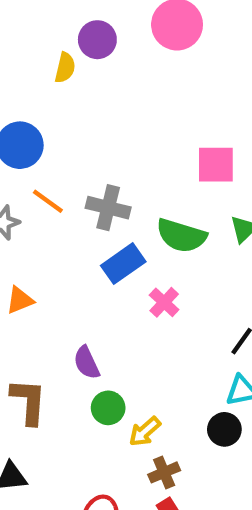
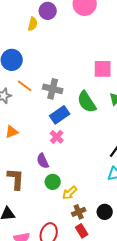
green semicircle: (181, 236) -> (87, 102), turned 40
pink cross: (164, 302) -> (57, 137), moved
black circle: (224, 429) -> (105, 212), moved

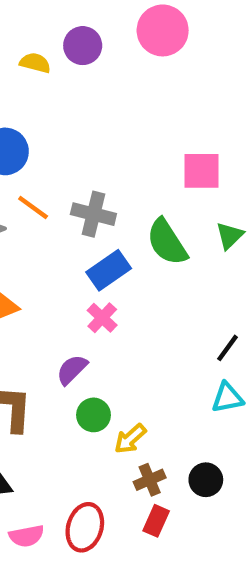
yellow semicircle: (33, 24) -> (35, 63), moved, turned -88
purple semicircle: (43, 161) -> (72, 370), turned 70
red rectangle: (82, 231) -> (156, 521), turned 56

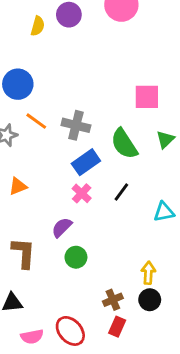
yellow semicircle: (35, 63) -> (38, 26), turned 90
black line: (227, 348) -> (121, 192), moved
cyan triangle: (227, 398) -> (164, 212), moved
yellow arrow: (130, 439) -> (148, 273), moved, turned 135
red ellipse: (85, 527) -> (70, 331), turned -60

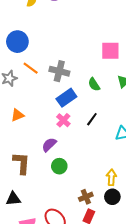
green semicircle: (124, 144) -> (94, 84), size x0.6

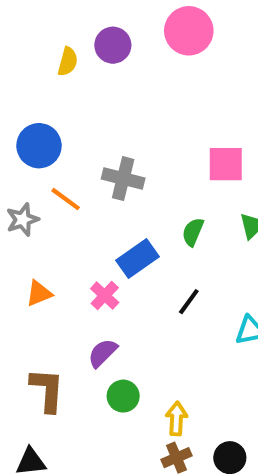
gray cross: (59, 71) -> (123, 179), moved
green semicircle: (94, 84) -> (193, 232), turned 56
pink cross: (63, 120) -> (105, 296), moved
yellow arrow: (111, 177) -> (176, 419), moved

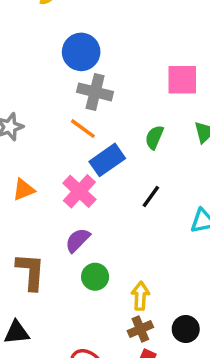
blue circle: (39, 146) -> (81, 52), moved
orange line: (66, 199) -> (83, 129), moved
pink cross: (105, 296) -> (79, 191), size x1.4

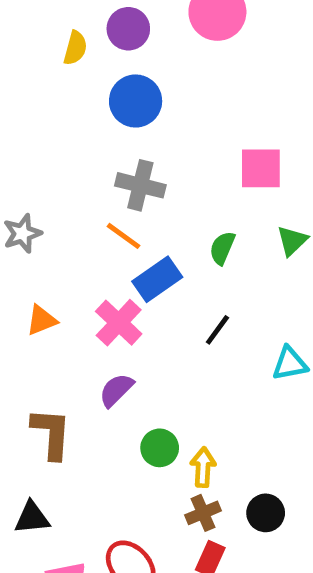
blue circle: (81, 52) -> (136, 101), moved
green circle: (95, 277) -> (160, 448), moved

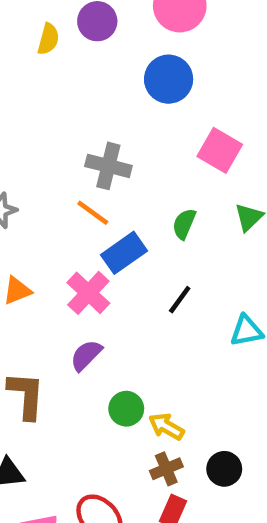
blue circle: (136, 101) -> (169, 79), moved
pink square: (261, 168) -> (220, 150), turned 30
yellow arrow: (203, 467) -> (166, 427), turned -63

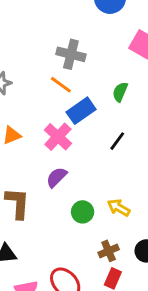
yellow arrow: (166, 427) -> (119, 208), moved

